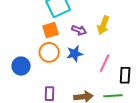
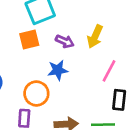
orange circle: (49, 52) -> (36, 93), moved
pink line: (105, 63) -> (109, 71), moved

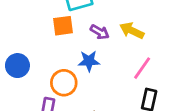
yellow arrow: (95, 37) -> (132, 31), turned 85

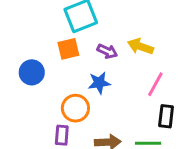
blue circle: (17, 66) -> (32, 72), moved

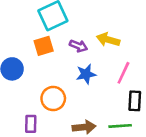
blue star: (99, 83) -> (86, 74), moved
purple rectangle: (62, 135) -> (31, 124), moved

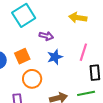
yellow arrow: (108, 40) -> (78, 18), moved
orange square: (44, 46) -> (22, 56), moved

